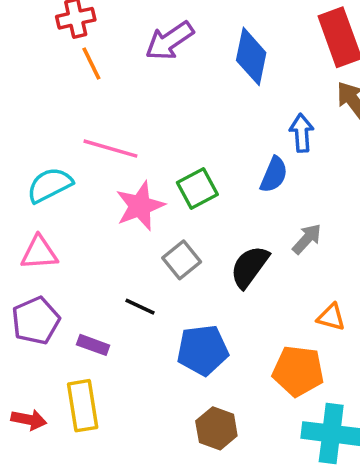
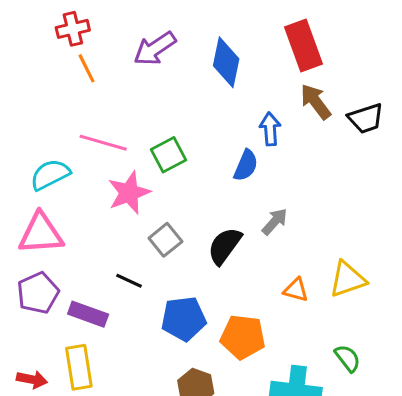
green square: (197, 189) -> (168, 155), moved
pink triangle: (39, 253) -> (41, 234), size x1.4
purple rectangle: (93, 345) -> (88, 314), size x1.4
orange pentagon: (298, 371) -> (243, 337), moved

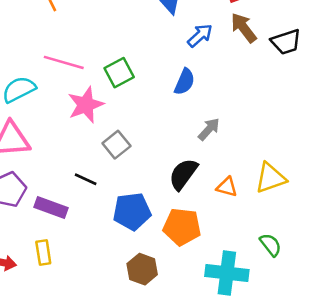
blue arrow: (270, 129) -> (200, 35), moved, turned 52
black semicircle: (225, 246) -> (183, 174), moved
yellow rectangle: (79, 367) -> (43, 252), size x0.7

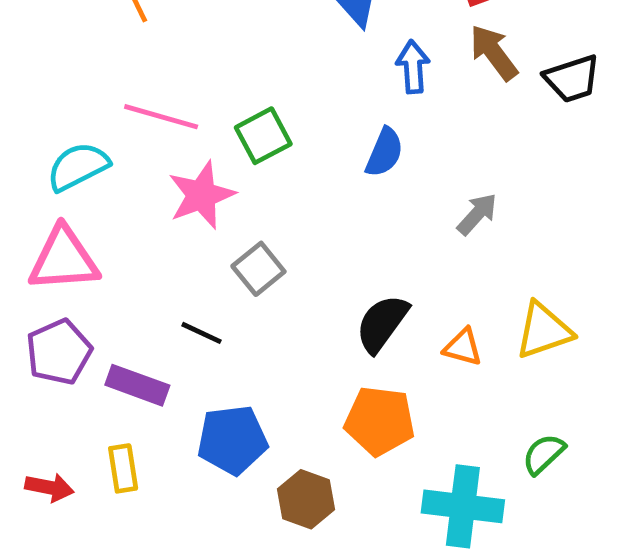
blue arrow: (200, 35) -> (413, 67), turned -52
gray arrow: (209, 129) -> (477, 214), moved
blue pentagon: (132, 211) -> (232, 440), moved
green semicircle: (271, 245) -> (544, 454), turned -95

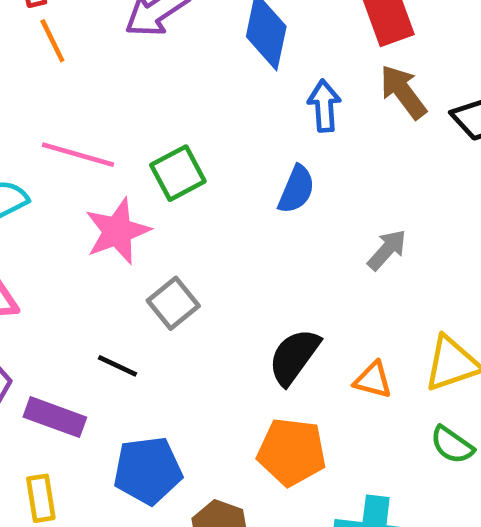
green semicircle: (544, 454) -> (452, 445), moved, turned -102

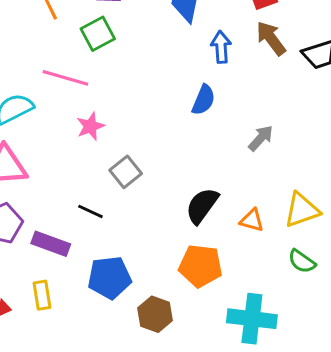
green square: (178, 173) -> (98, 34), moved
pink star: (118, 231) -> (90, 126), size x0.7

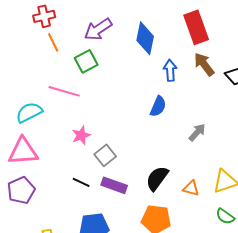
pink star: (90, 126) -> (81, 135), moved
purple rectangle: (51, 244) -> (114, 185), moved

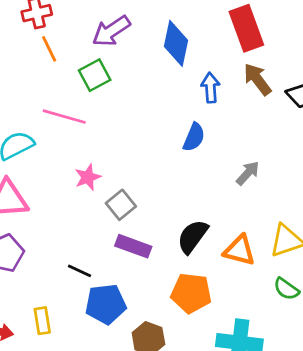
black line: (81, 182) -> (79, 271), moved
orange triangle: (191, 188) -> (239, 250), size x1.4

